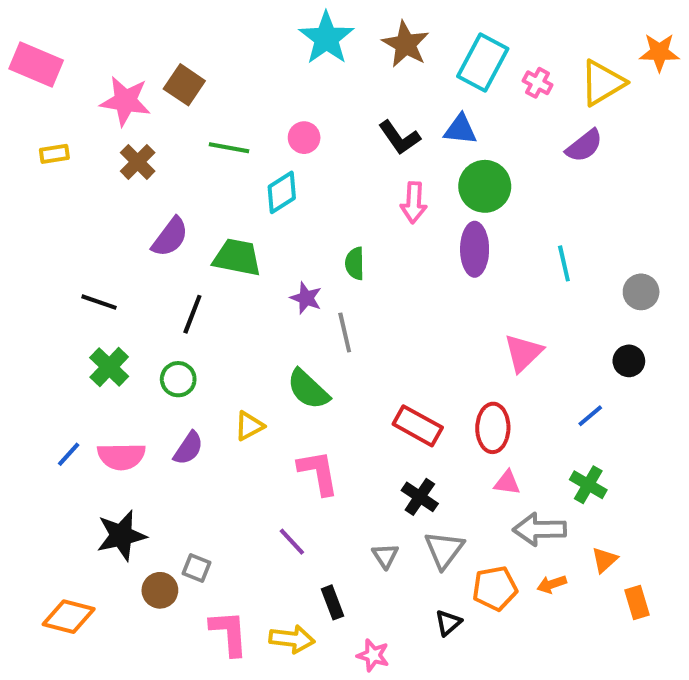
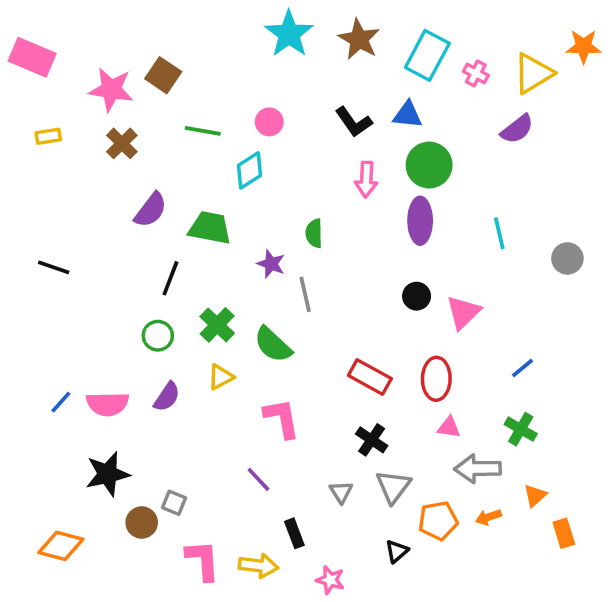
black line: (99, 302) -> (54, 267), moved
black circle: (629, 361) -> (417, 296), moved
green cross: (109, 367) -> (217, 325), moved

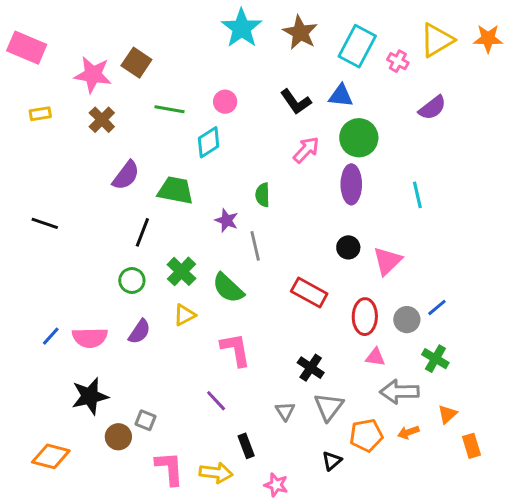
yellow triangle: (533, 73) -> (437, 40), moved
pink arrow: (366, 179) -> (306, 150), turned -140
gray circle: (567, 258) -> (407, 320), moved
red rectangle: (370, 377) -> (309, 293), moved

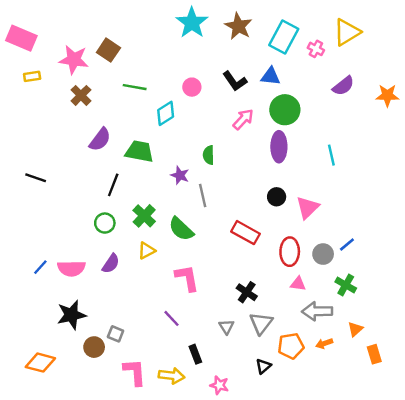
orange star: (488, 39) -> (387, 95), moved
pink circle: (225, 102) -> (192, 87), moved
yellow rectangle: (40, 114) -> (32, 76), moved

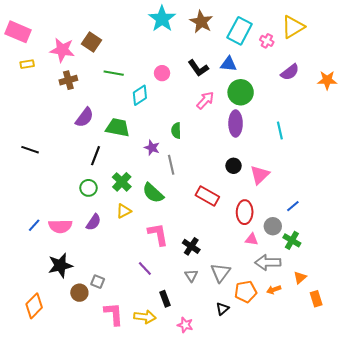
brown cross: (81, 95) -> (68, 80), turned 30
gray circle: (323, 254) -> (273, 226), moved
black cross: (247, 292) -> (191, 246), moved
orange diamond: (40, 363) -> (34, 306), turned -60

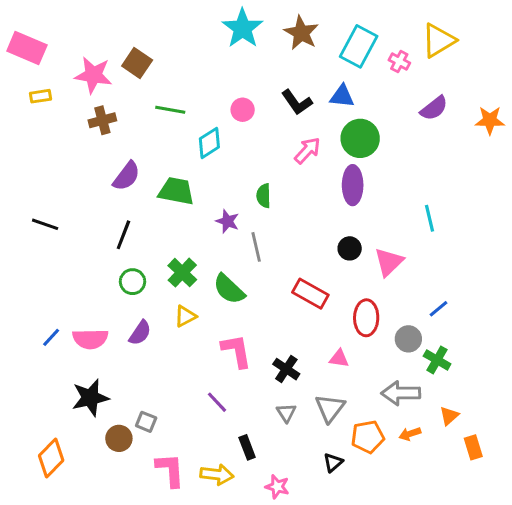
cyan line: (280, 131) -> (429, 218), moved
black line: (96, 156) -> (123, 235), moved
pink triangle: (252, 239) -> (339, 358), moved

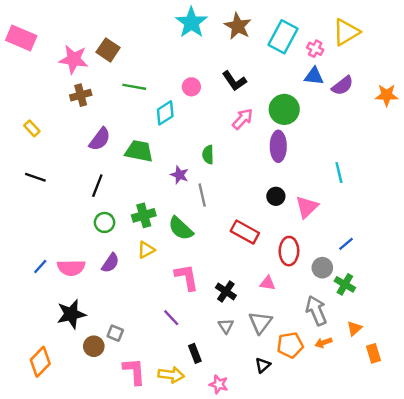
yellow rectangle: (41, 96) -> (32, 128), moved, turned 56
blue triangle: (342, 96) -> (314, 76), moved
green cross: (182, 273) -> (144, 215), turned 30
gray arrow: (401, 393) -> (316, 311), turned 68

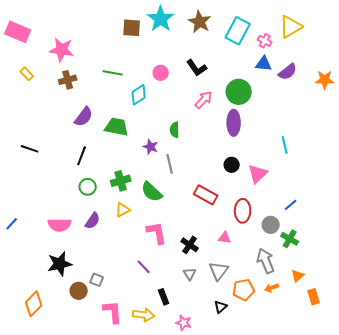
brown square: (108, 50) -> (132, 28), moved, turned -30
yellow rectangle: (32, 128) -> (27, 74), moved
blue line: (40, 267) -> (12, 224), moved

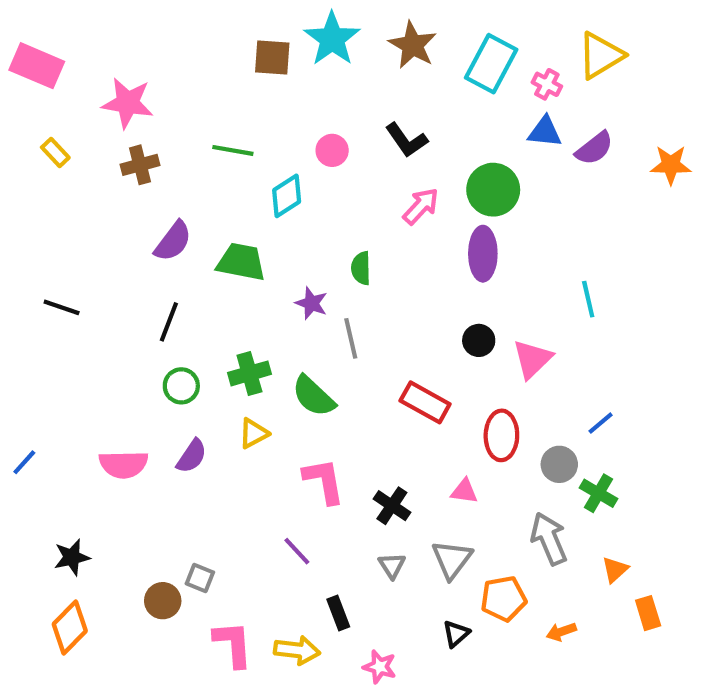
black star: (60, 264) -> (72, 557), moved, size x0.7
orange arrow: (272, 288) -> (561, 632), moved

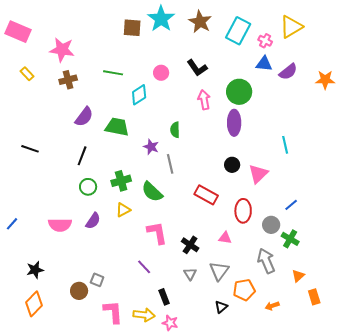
pink arrow: (421, 206) -> (204, 100), turned -54
pink star: (380, 667) -> (170, 323), moved

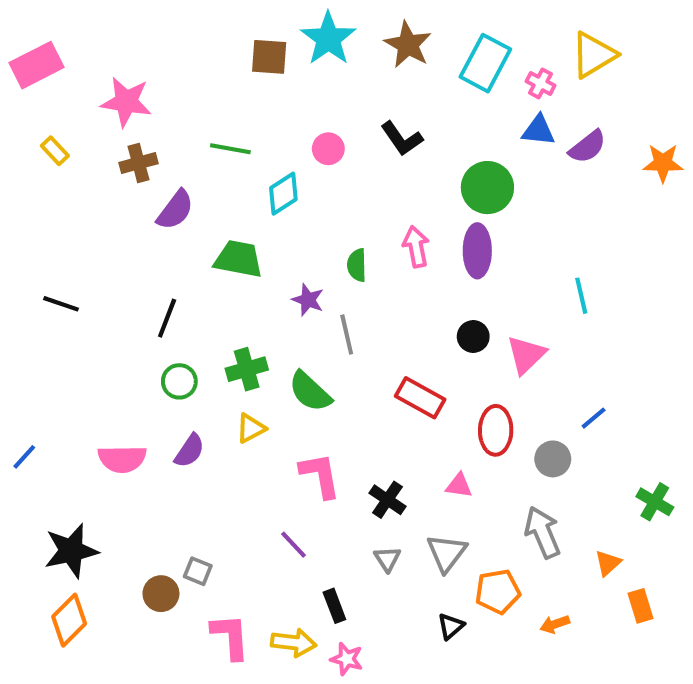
pink rectangle: (18, 32) -> (36, 65), turned -50
pink arrow: (204, 100) -> (416, 247), moved
purple semicircle: (84, 117) -> (175, 210), moved
green cross: (290, 239) -> (655, 502), moved
black star: (35, 270) -> (71, 551), size x1.5

